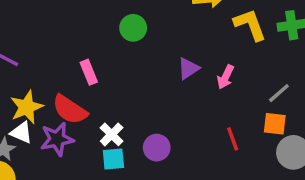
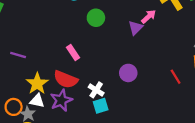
purple triangle: (188, 68) -> (136, 28), moved
pink arrow: (226, 77) -> (149, 17), moved, turned -147
purple circle: (157, 148) -> (128, 73), moved

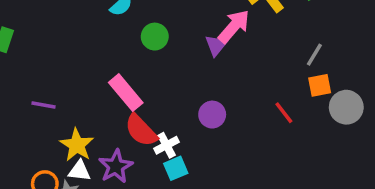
pink arrow: (149, 17) -> (234, 26), size x1.5
pink rectangle: (73, 53) -> (126, 93), size x1.5
red semicircle: (66, 79) -> (141, 130), moved, turned 30
white cross: (96, 90) -> (166, 145), turned 35

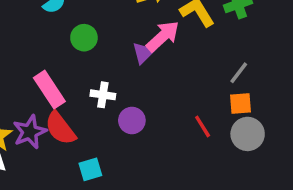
gray circle: (346, 107) -> (248, 134), moved
white cross: (166, 145) -> (103, 95), moved, turned 30
purple star: (116, 166) -> (30, 132), moved

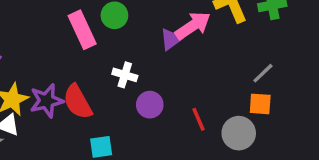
pink rectangle: (49, 90) -> (82, 30), moved
red line: (203, 126) -> (198, 119), moved
gray circle: (248, 134) -> (239, 133), moved

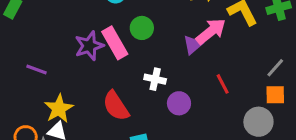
purple star: (47, 101) -> (89, 46), moved
red line: (198, 119) -> (223, 84), moved

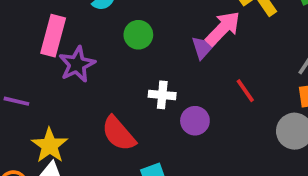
pink rectangle: (115, 43) -> (53, 36), moved, turned 52

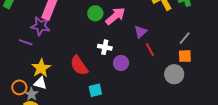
pink arrow: (223, 28) -> (115, 16), moved
purple triangle: (203, 47) -> (141, 32), moved
purple star: (77, 64) -> (40, 26), moved, turned 30

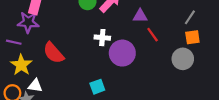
purple triangle: (141, 32) -> (140, 16), turned 48
purple circle: (121, 63) -> (122, 53), size x1.5
red semicircle: (79, 66) -> (54, 53), moved
yellow star: (41, 68) -> (21, 65), moved

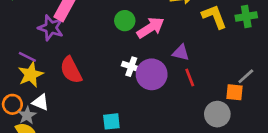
gray line: (190, 17) -> (246, 76), moved
purple line: (14, 42) -> (27, 57), moved
purple circle: (122, 53) -> (152, 74), moved

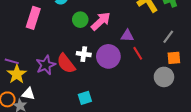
purple star: (51, 28) -> (46, 65), moved, turned -30
white cross: (131, 67) -> (84, 54), moved
red semicircle: (71, 70) -> (66, 64), moved
gray line: (246, 76) -> (168, 37), moved

